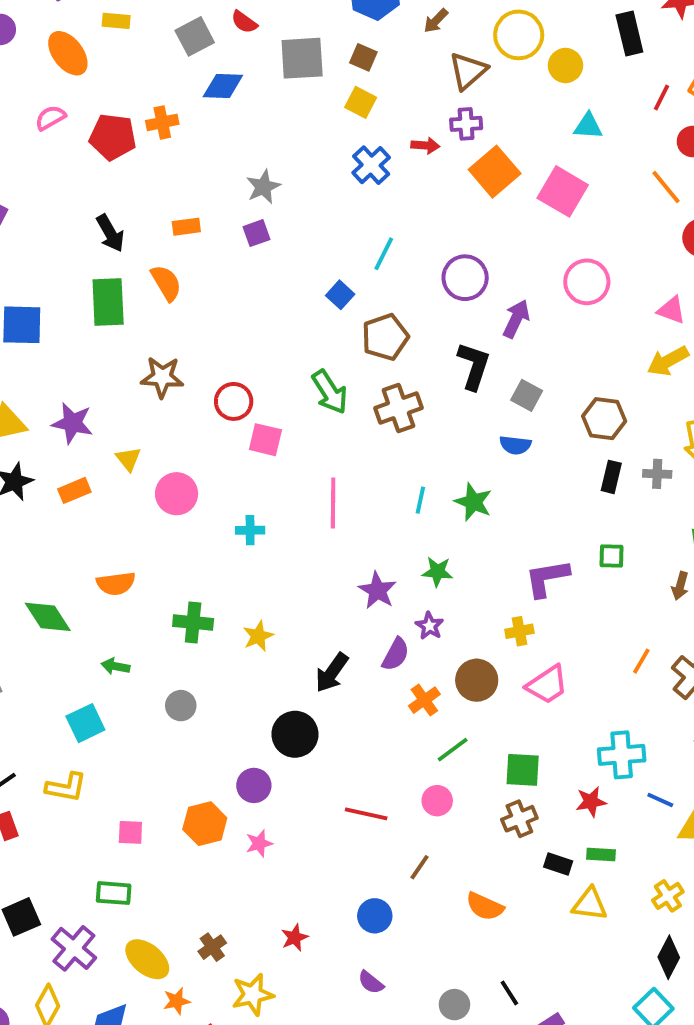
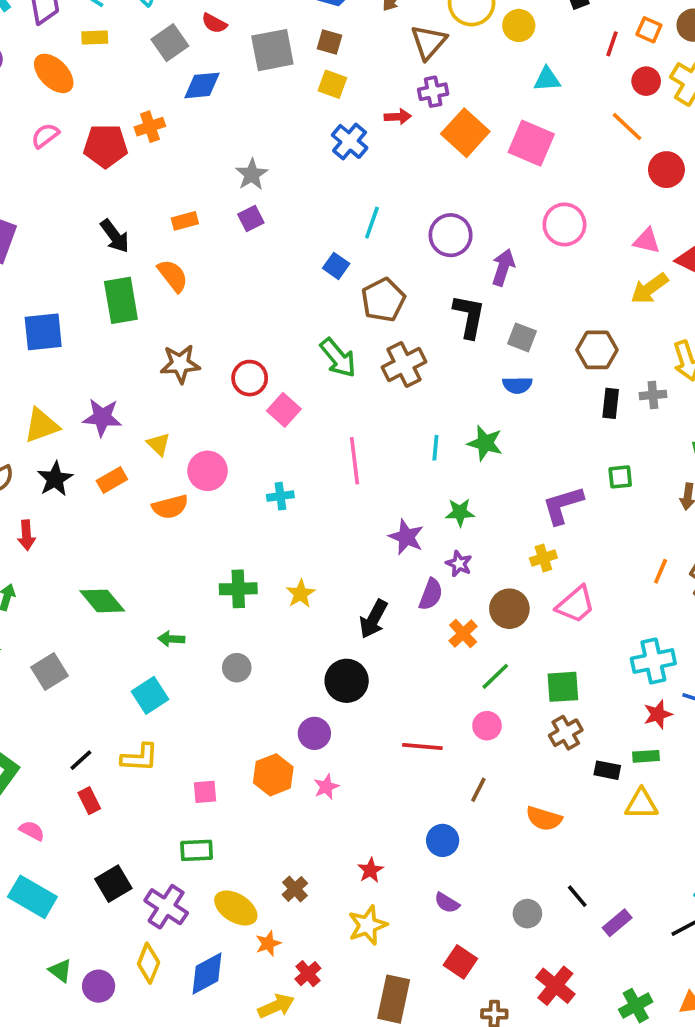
pink square: (265, 440) -> (284, 410), turned 36
orange semicircle: (116, 583) -> (170, 507), moved
red star: (591, 802) -> (658, 714), moved
yellow star: (253, 995) -> (368, 925), moved

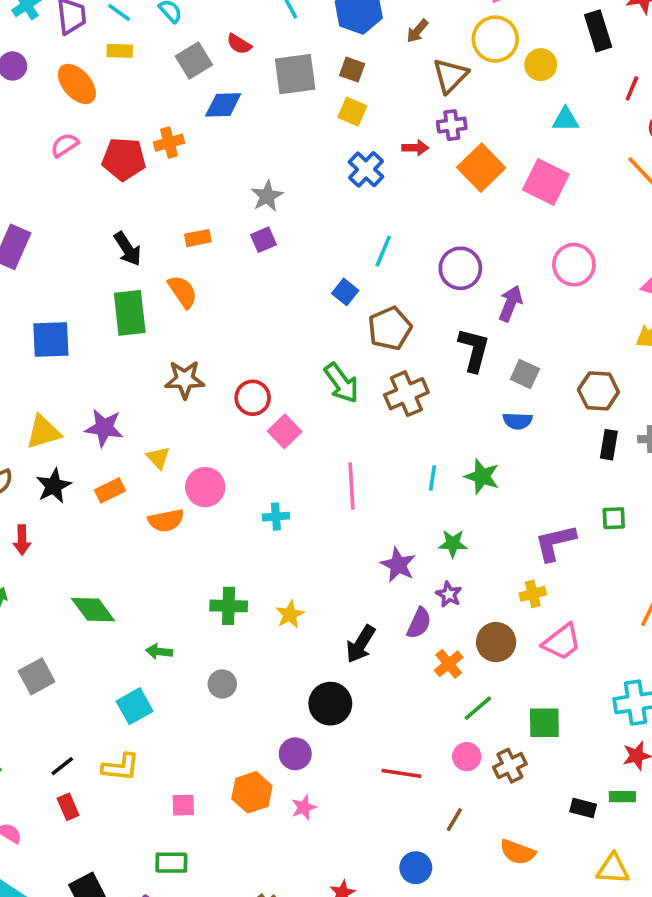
brown cross: (566, 733) -> (510, 766), moved
yellow triangle: (641, 804) -> (613, 869), moved

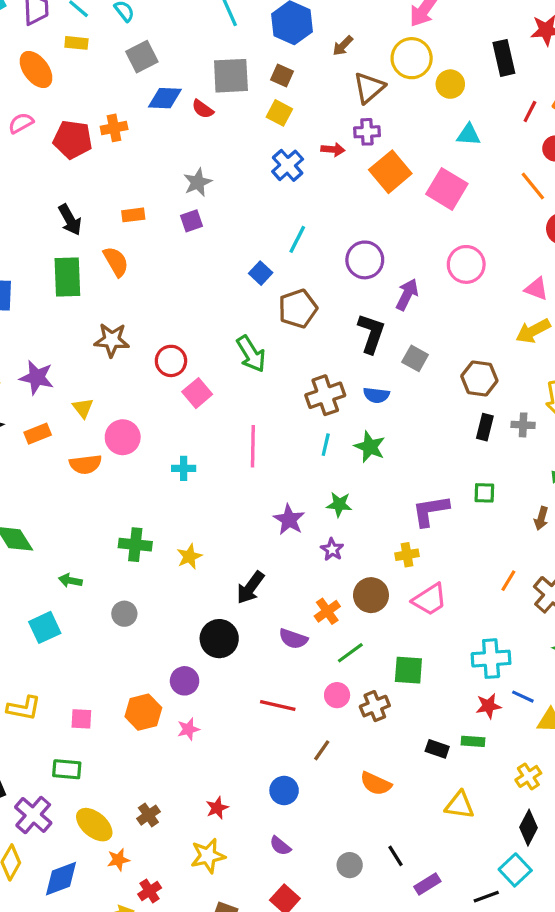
red semicircle: (239, 44) -> (203, 109), moved
brown cross: (406, 394) -> (325, 395), moved
blue semicircle: (518, 421) -> (376, 395), moved
purple semicircle: (419, 623) -> (293, 639), moved, turned 80
yellow L-shape: (121, 767) -> (24, 708), moved

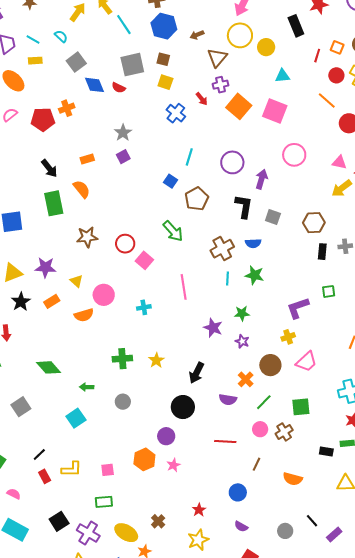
brown arrow: (343, 46) -> (197, 35), turned 32
blue diamond: (165, 98) -> (94, 85), turned 75
red arrow: (333, 149) -> (202, 99), turned 56

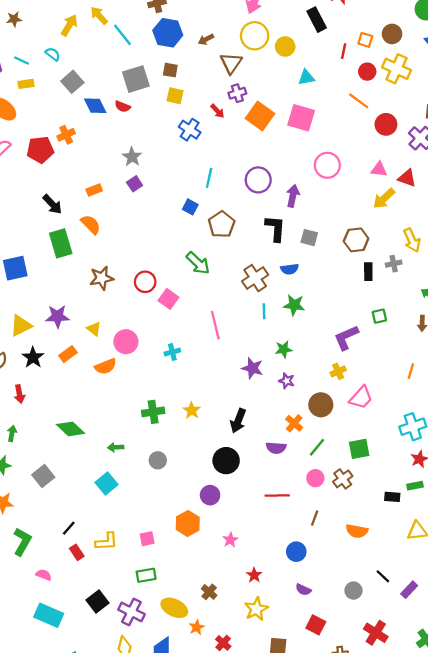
pink star: (173, 465) -> (230, 540), moved

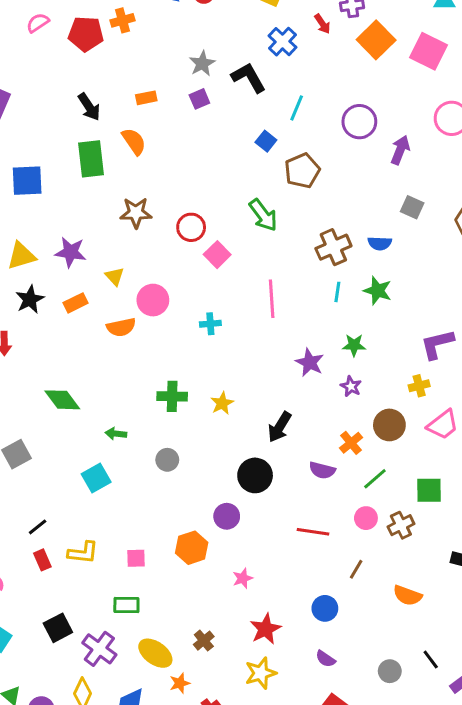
black L-shape: (275, 228) -> (249, 78), moved, turned -44
red star: (254, 575) -> (265, 629), size x1.5

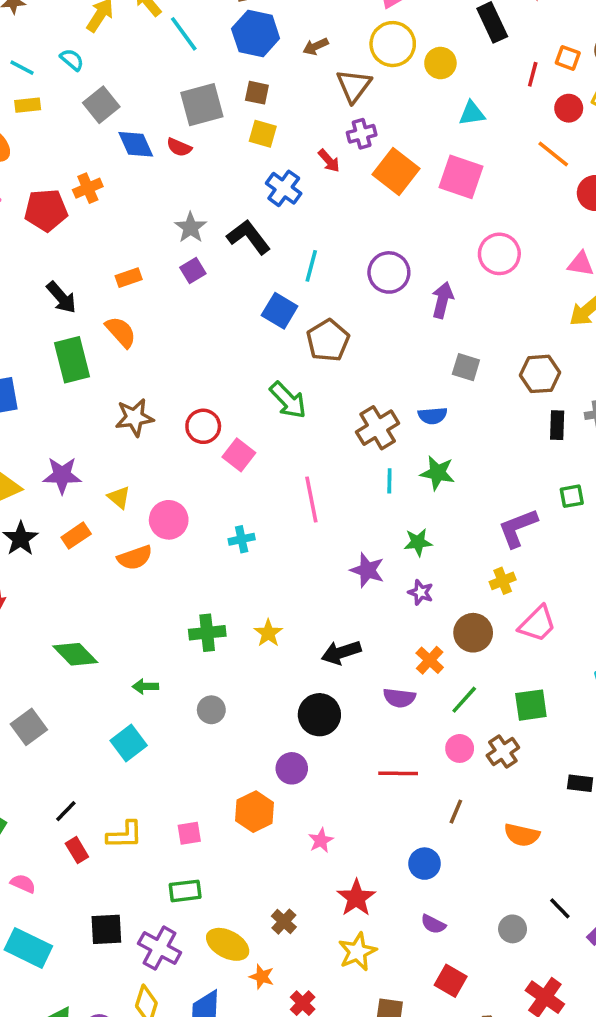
blue square: (266, 141) -> (280, 311), size x1.4
black arrow: (280, 427) -> (341, 652), turned 48
black square: (58, 628) -> (106, 929), turned 32
orange star: (180, 683) -> (262, 977), turned -30

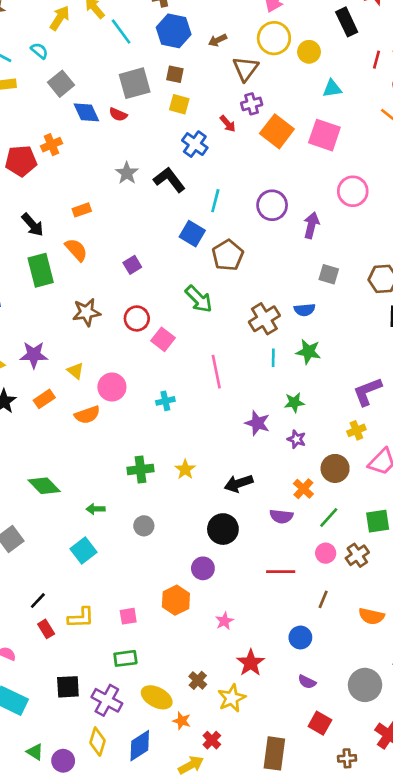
purple square: (193, 271) -> (132, 265), moved
gray circle: (513, 929) -> (365, 685), size x1.6
yellow star: (357, 952) -> (232, 698), moved

